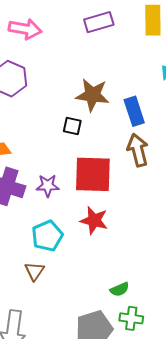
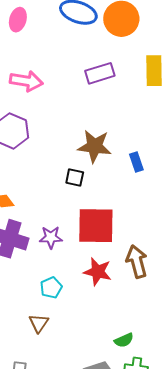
blue rectangle: (134, 111) -> (136, 162), size x0.7
brown arrow: (138, 150) -> (137, 262), moved
cyan pentagon: (47, 236) -> (51, 288), size x0.7

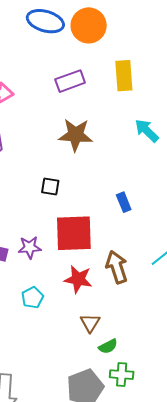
brown star: (95, 146) -> (76, 135), moved
blue rectangle: (136, 162) -> (124, 202), moved
brown triangle: (39, 323) -> (90, 323), moved

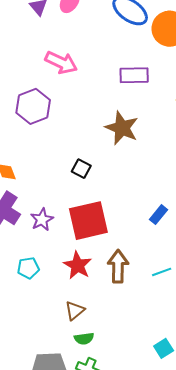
blue rectangle: (124, 202) -> (158, 215), moved, turned 42
red square: (74, 233) -> (88, 221), turned -30
purple star: (30, 247) -> (42, 220), turned 30

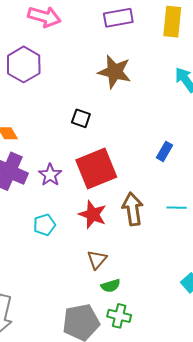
cyan line: (162, 272) -> (177, 208), turned 30

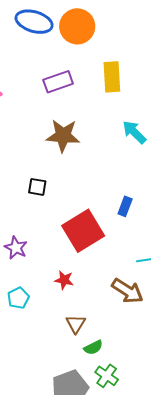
red square: (96, 168) -> (83, 231), moved
brown arrow: (133, 209) -> (127, 291), moved, turned 140
red star: (93, 214) -> (64, 280), size x0.7
green cross: (119, 316) -> (107, 376), turned 30

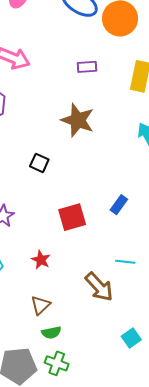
purple rectangle: (58, 82) -> (87, 67), size x0.7
red square: (83, 231) -> (72, 217), size x0.7
green cross: (107, 376) -> (57, 363), turned -30

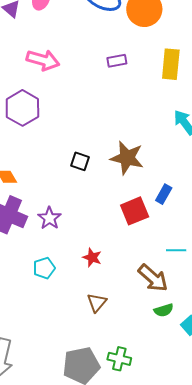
brown star: (78, 120) -> (127, 158), moved
red square: (72, 217) -> (135, 211), moved
green semicircle: (51, 333) -> (164, 310), moved

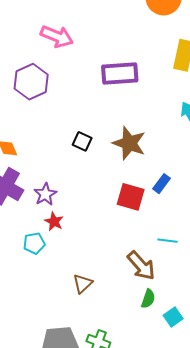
purple rectangle: (117, 61) -> (120, 74), moved, size x1.8
red square: (135, 211) -> (131, 197), turned 32
red star: (92, 258) -> (54, 222), moved
green semicircle: (164, 310) -> (148, 299), turned -60

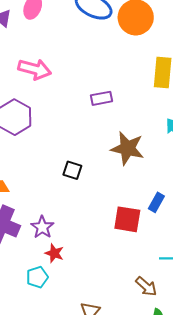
purple rectangle: (120, 74) -> (102, 98), size x0.6
brown star: (129, 143) -> (127, 148), moved
brown arrow: (141, 266) -> (146, 286), size x0.7

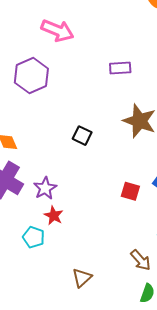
red square: (127, 219) -> (130, 191), size x0.7
cyan pentagon: (37, 277) -> (34, 237), turned 30

